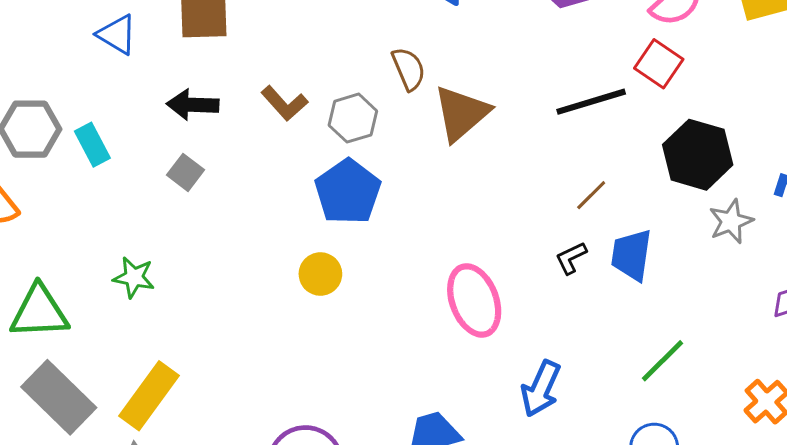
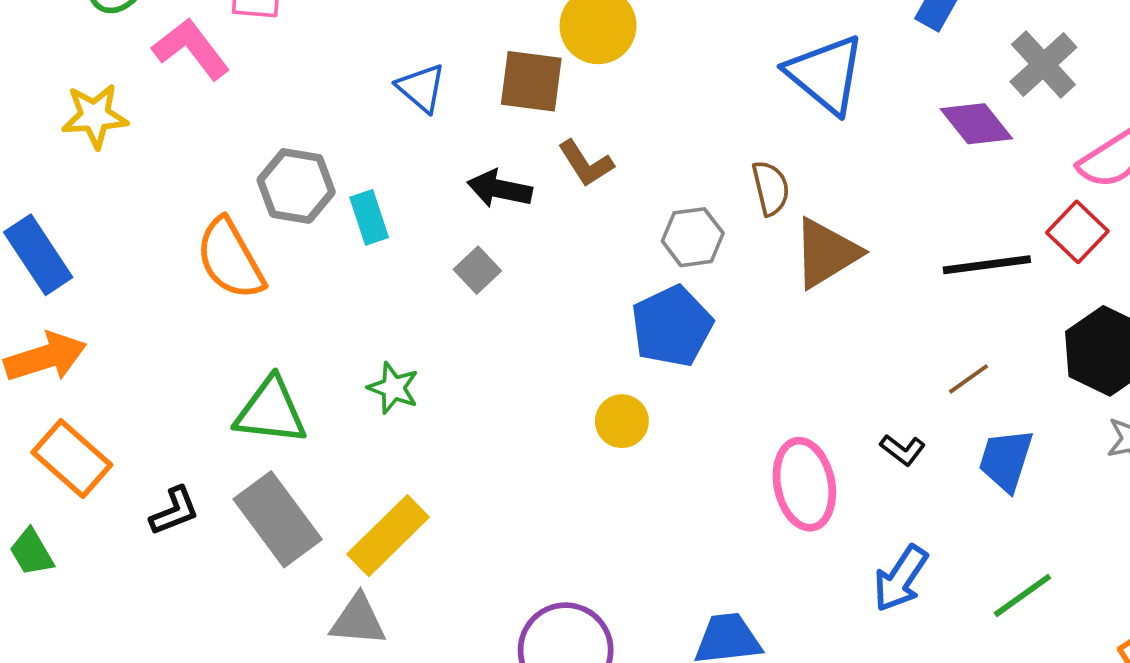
brown L-shape: (284, 103) -> (586, 163), moved
black L-shape: (571, 258) -> (903, 450), moved, turned -126
blue arrow: (541, 389) -> (901, 578), moved

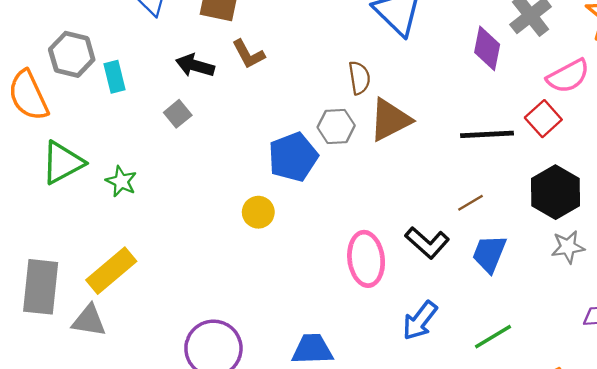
purple diamond: (976, 124) -> (487, 48), turned 45
gray hexagon: (693, 237) -> (336, 126), moved
green triangle: (271, 411) -> (63, 163), moved, turned -39
black L-shape: (903, 450) -> (427, 243), size x1.6
gray rectangle: (278, 519) -> (41, 287), moved, turned 38

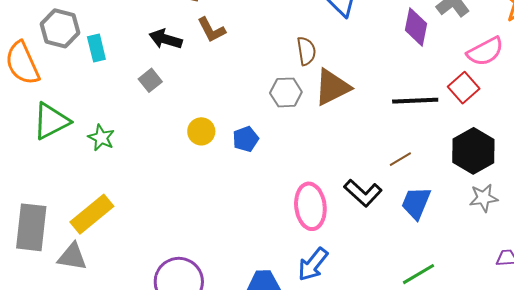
blue pentagon: (293, 157) -> (246, 139), moved, size x0.6
yellow circle: (258, 212) -> (201, 131), moved
blue arrow: (420, 321) -> (313, 264), moved

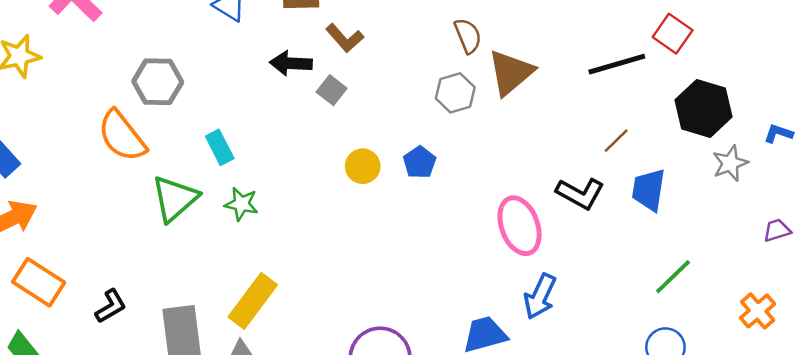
cyan rectangle: (96, 48) -> (220, 147), moved
gray square: (150, 80) -> (332, 90), moved

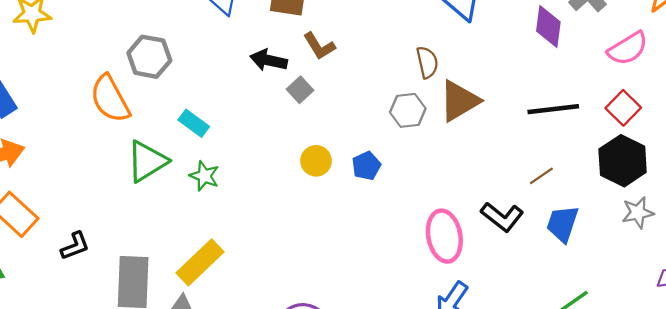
red square: (673, 34) -> (623, 108), moved
cyan rectangle: (220, 147) -> (194, 123), turned -36

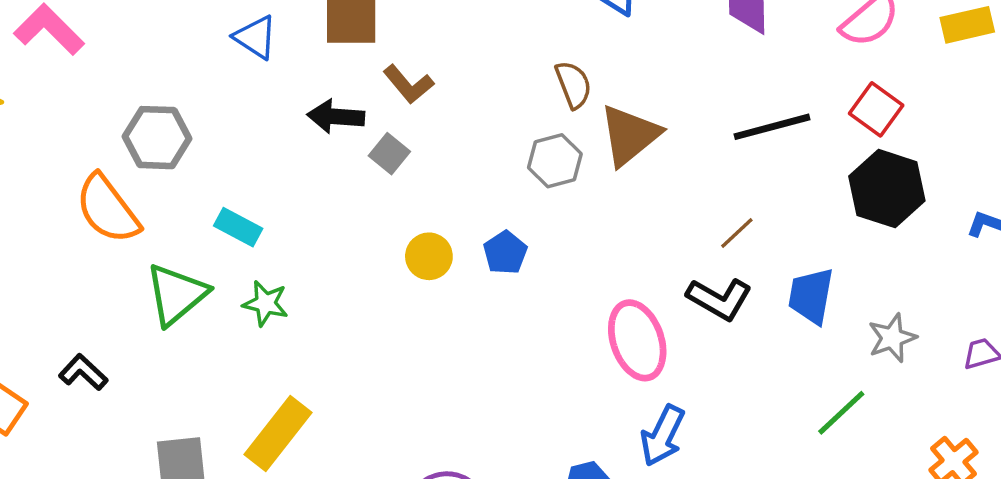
brown line: (541, 176) -> (737, 233), moved
gray star: (638, 213) -> (892, 338), moved
black L-shape: (75, 246) -> (83, 372), moved, turned -108

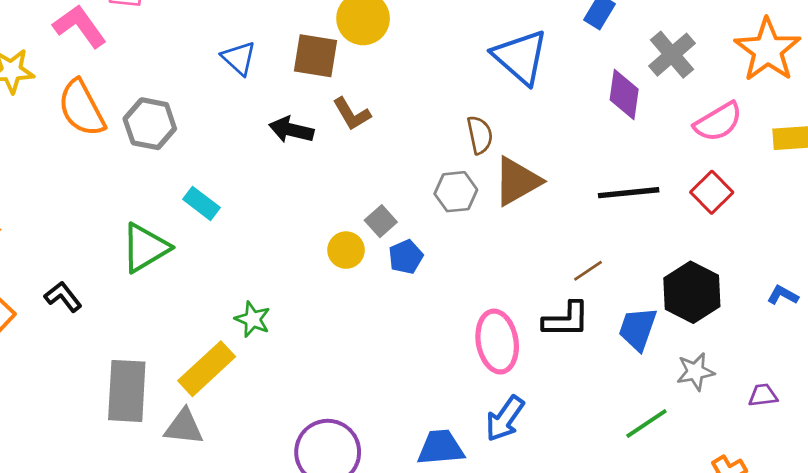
gray square: (389, 154) -> (381, 221), moved
black hexagon: (887, 189) -> (692, 292), moved
orange semicircle: (108, 209) -> (82, 108), moved
black L-shape: (719, 299) -> (566, 320), turned -39
green star: (266, 303) -> (253, 319), moved

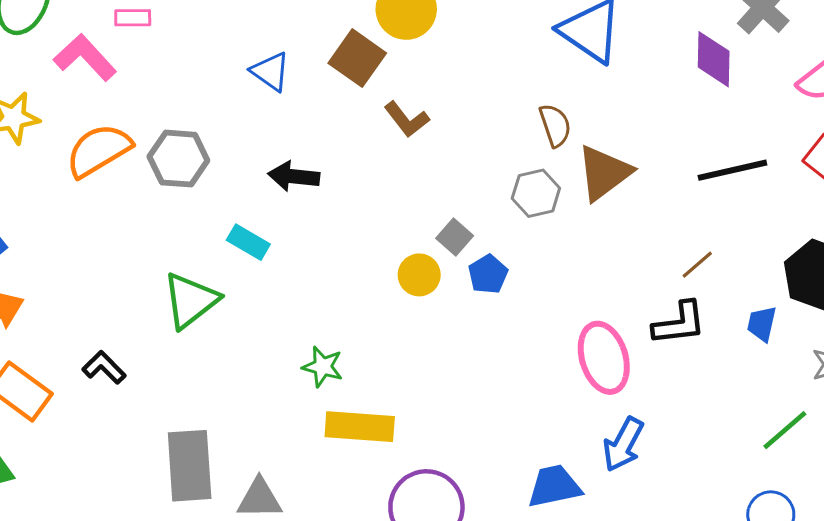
brown square: (315, 56) -> (357, 58), turned 33
orange semicircle: (82, 108) -> (99, 150), turned 94
black arrow: (291, 130) -> (294, 176), moved
blue trapezoid: (638, 329) -> (762, 324), size x0.7
yellow rectangle: (207, 369) -> (360, 427), moved, turned 54

